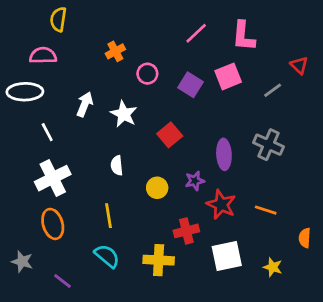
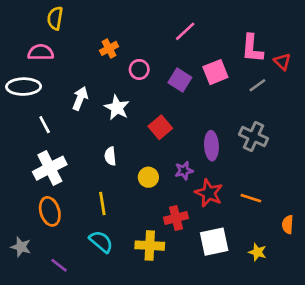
pink L-shape: (243, 36) -> (252, 48), moved

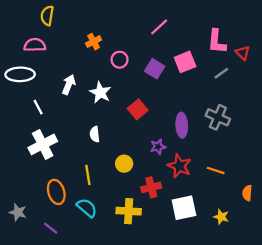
yellow circle: (148, 177) -> (124, 164), moved
orange ellipse: (50, 211) -> (56, 192), moved

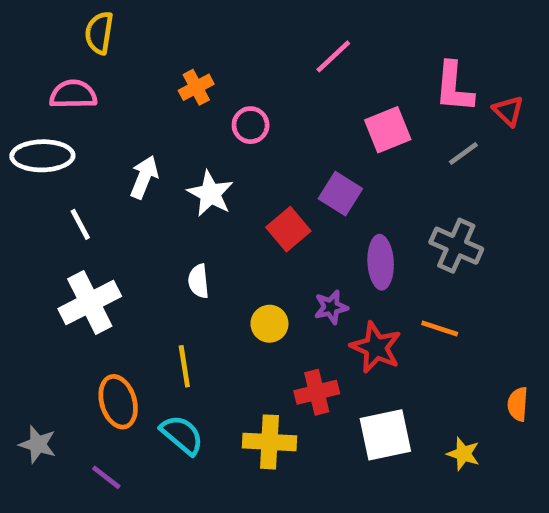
purple square: (155, 69) -> (340, 194), moved
yellow circle: (124, 164) -> (269, 324), moved
orange line: (216, 170) -> (440, 328), moved

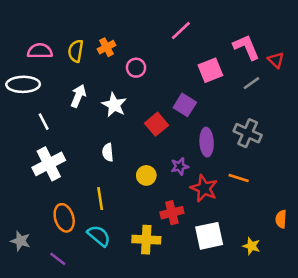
yellow semicircle: (99, 33) -> (76, 51), moved
pink L-shape: (454, 87) -> (246, 47), turned 152

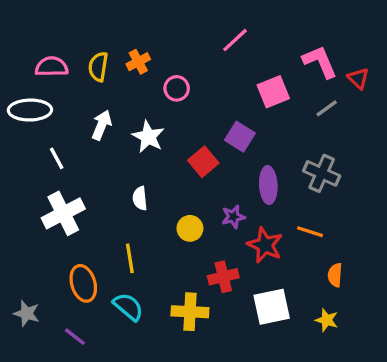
orange semicircle: (281, 219) -> (335, 275), moved

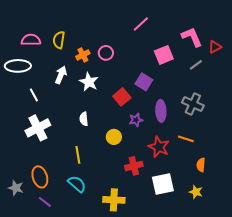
orange cross: (138, 62) -> (83, 55), moved
red triangle: (358, 78) -> (215, 47), turned 48
purple star: (233, 217) -> (136, 120), moved
orange ellipse: (83, 283) -> (40, 177), moved
yellow cross: (190, 312) -> (114, 200), moved

